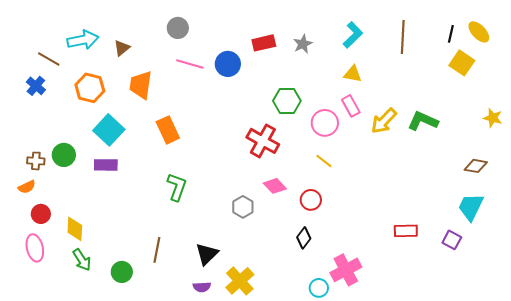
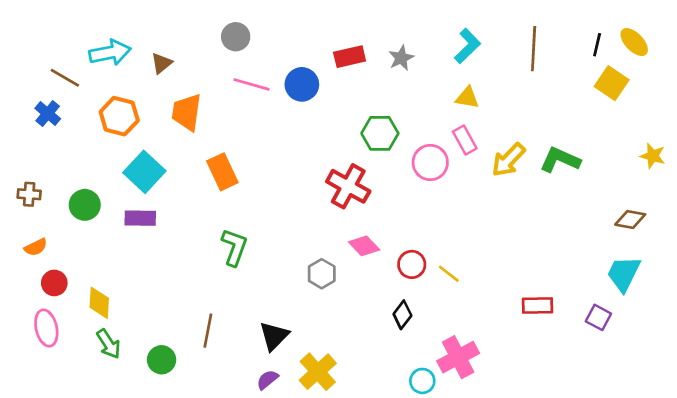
brown cross: (36, 161) -> (29, 194), moved
yellow line: (324, 161) -> (449, 274), moved
purple semicircle: (202, 287) -> (267, 380), turned 144

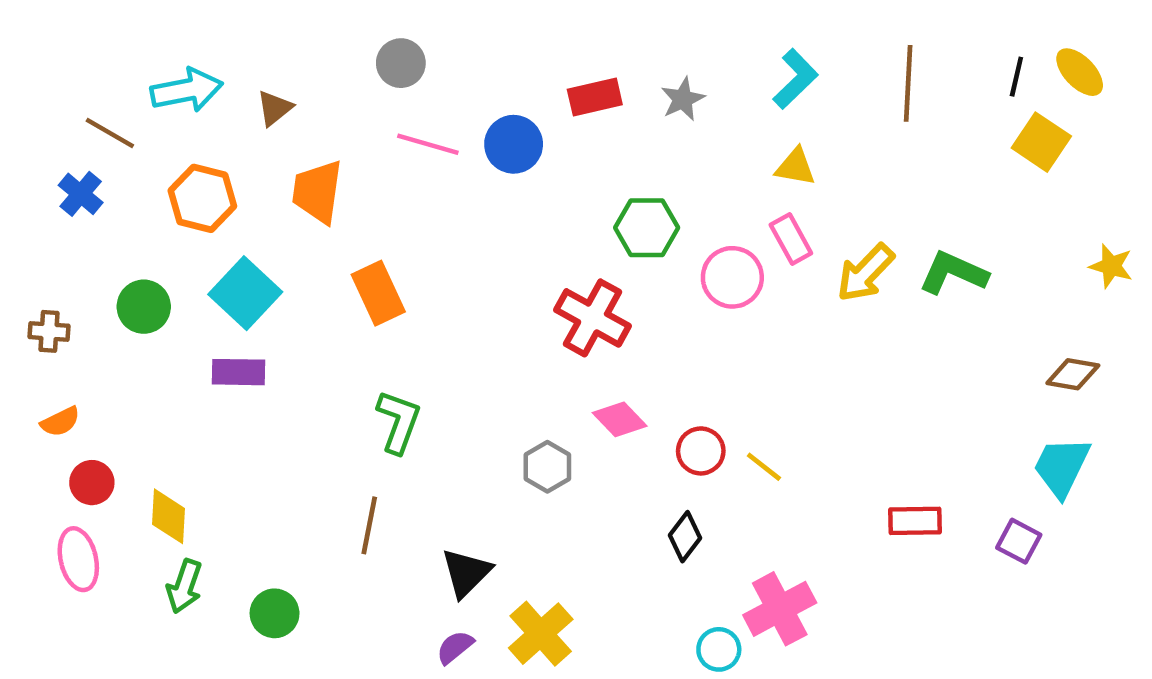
green circle: (85, 205) -> (144, 307), moved
brown line: (208, 331) -> (369, 525), moved
green arrow: (109, 344) -> (184, 586), turned 52

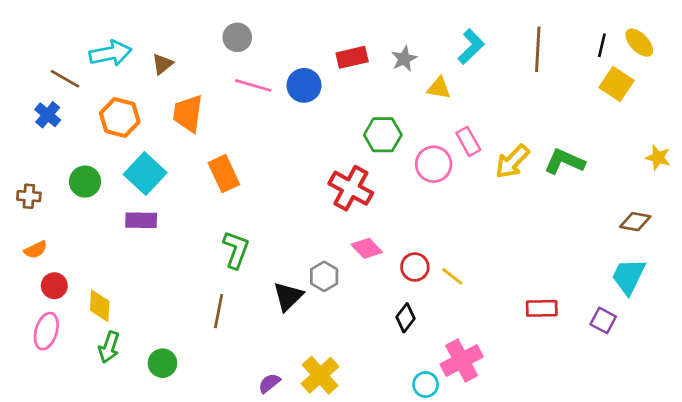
yellow triangle: (795, 167) -> (439, 88), moved
pink ellipse: (78, 559) -> (46, 331), turned 30
black triangle: (466, 573) -> (288, 296), moved

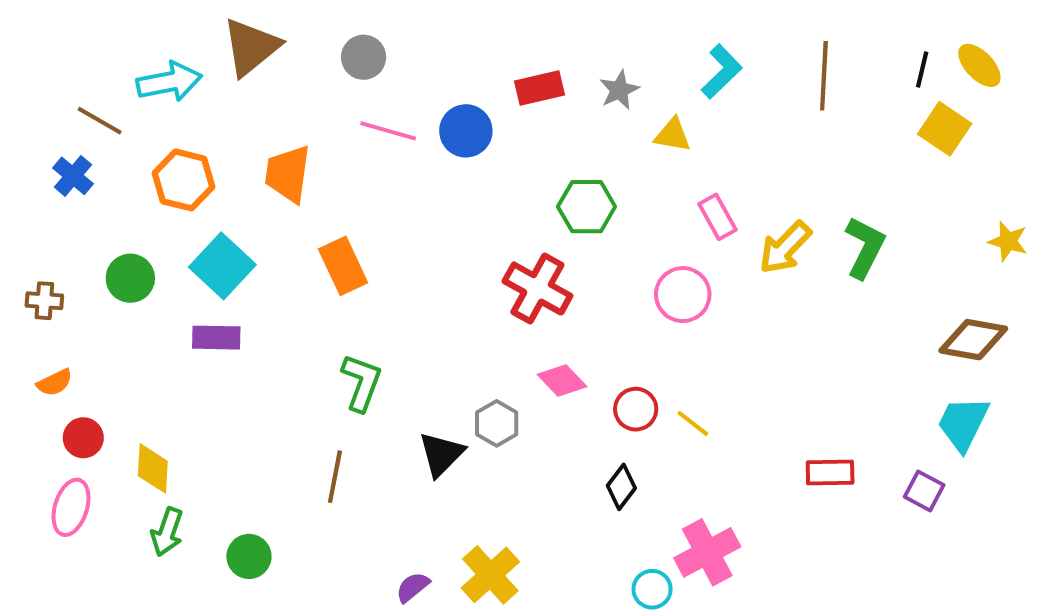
brown triangle: (162, 64) -> (251, 47), moved, size x1.8
green L-shape: (564, 162) -> (865, 247), turned 93
pink circle: (434, 164) -> (683, 295), moved
brown diamond: (635, 222) -> (973, 340), size x1.4

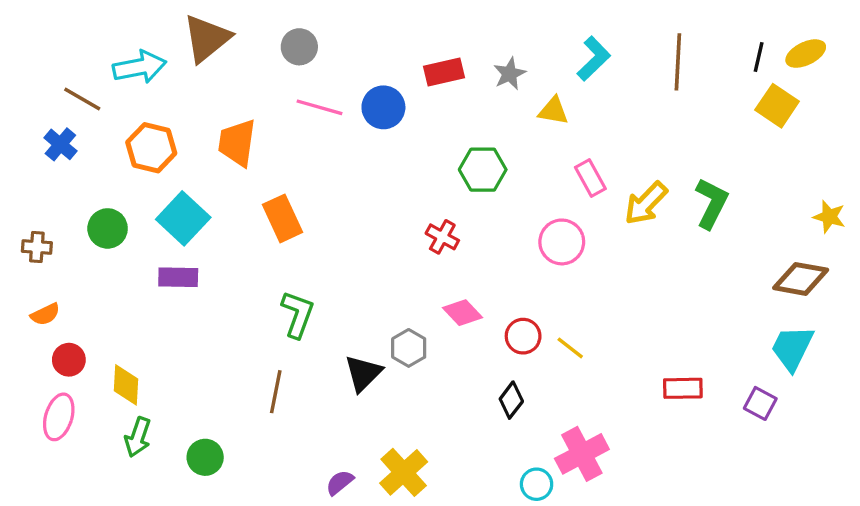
yellow ellipse: (979, 65) -> (806, 54), turned -72
yellow star: (1008, 241) -> (829, 217), moved
red cross: (537, 288) -> (442, 237), size x0.6

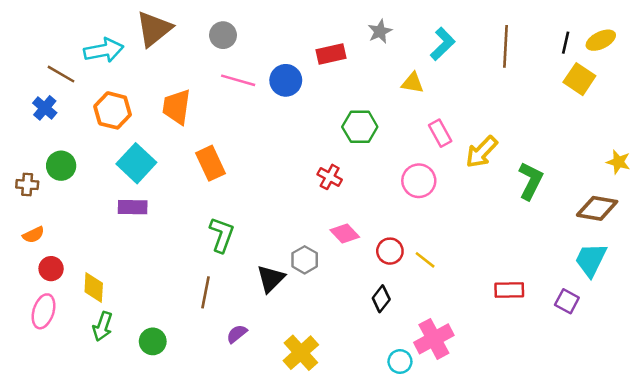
gray star: (510, 74) -> (380, 31), moved
green L-shape: (711, 203) -> (531, 181), moved
green circle: (108, 228) -> (61, 166), moved
purple semicircle: (340, 483) -> (237, 334), moved

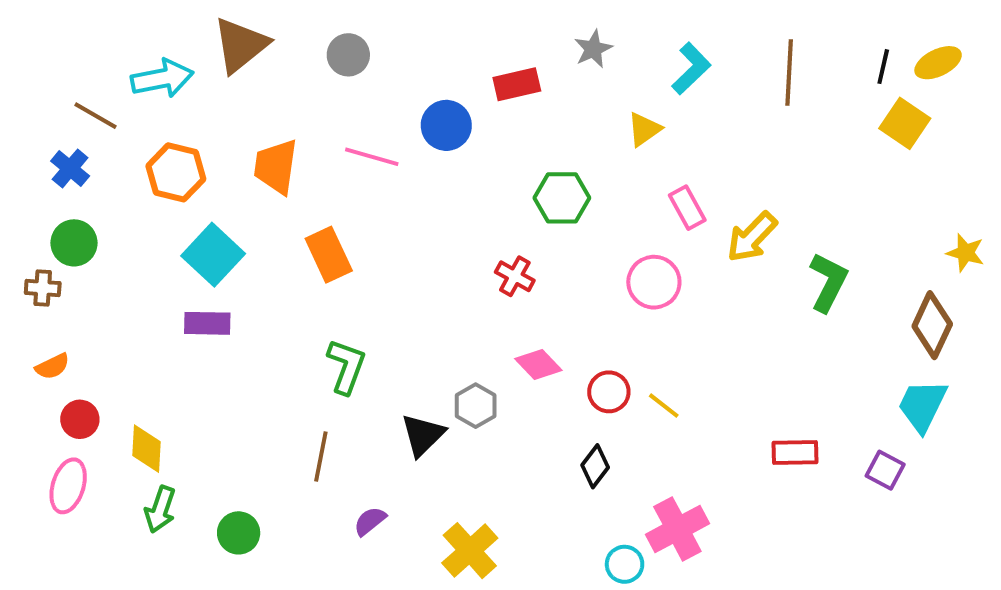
pink line: (238, 80) -> (372, 157), moved
yellow triangle: (413, 83) -> (644, 129), turned -45
green circle: (61, 166) -> (74, 243), moved
brown diamond: (597, 208) -> (932, 325), turned -75

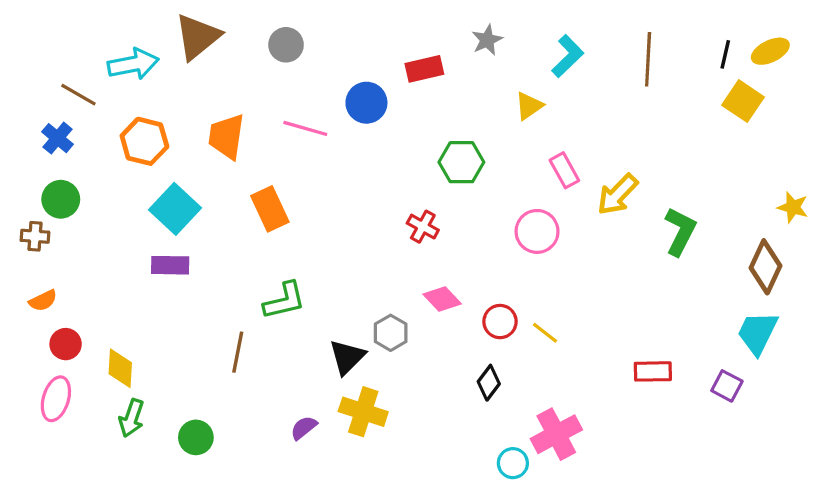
green L-shape: (346, 366) -> (284, 301), turned 57
brown line: (321, 457) -> (238, 352), moved
yellow cross: (470, 551) -> (363, 412), moved, turned -30

